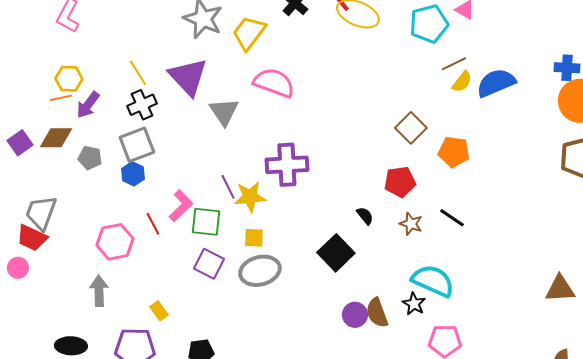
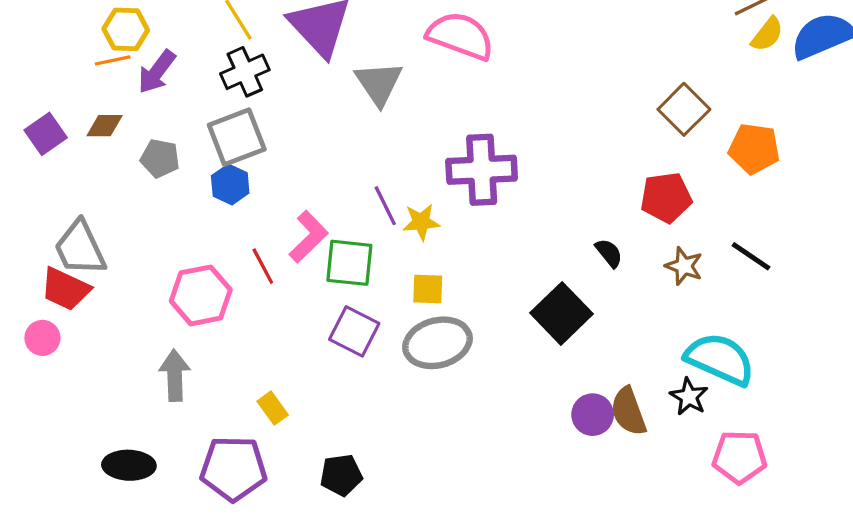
brown diamond: (56, 138) -> (104, 126), size x0.7
yellow star: (250, 197) -> (421, 222), size x0.7
gray trapezoid: (41, 213) -> (80, 248), turned -45

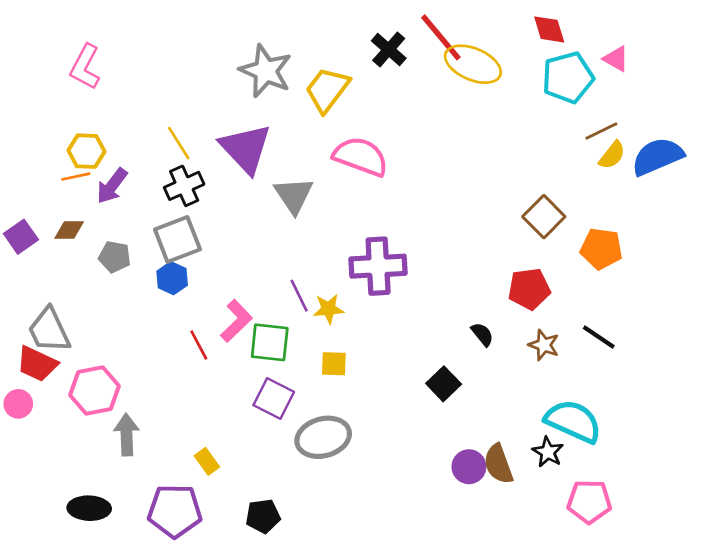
pink hexagon: (201, 295) -> (94, 390), moved
black square: (562, 313) -> (444, 384), size x0.7
gray ellipse: (437, 343) -> (323, 437), moved

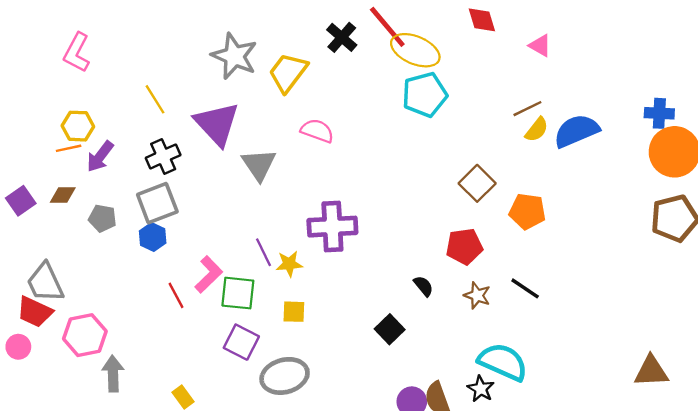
cyan pentagon: (568, 78) -> (425, 95), moved
yellow line: (179, 143) -> (155, 99), moved
pink semicircle: (361, 156) -> (317, 131), size x0.7

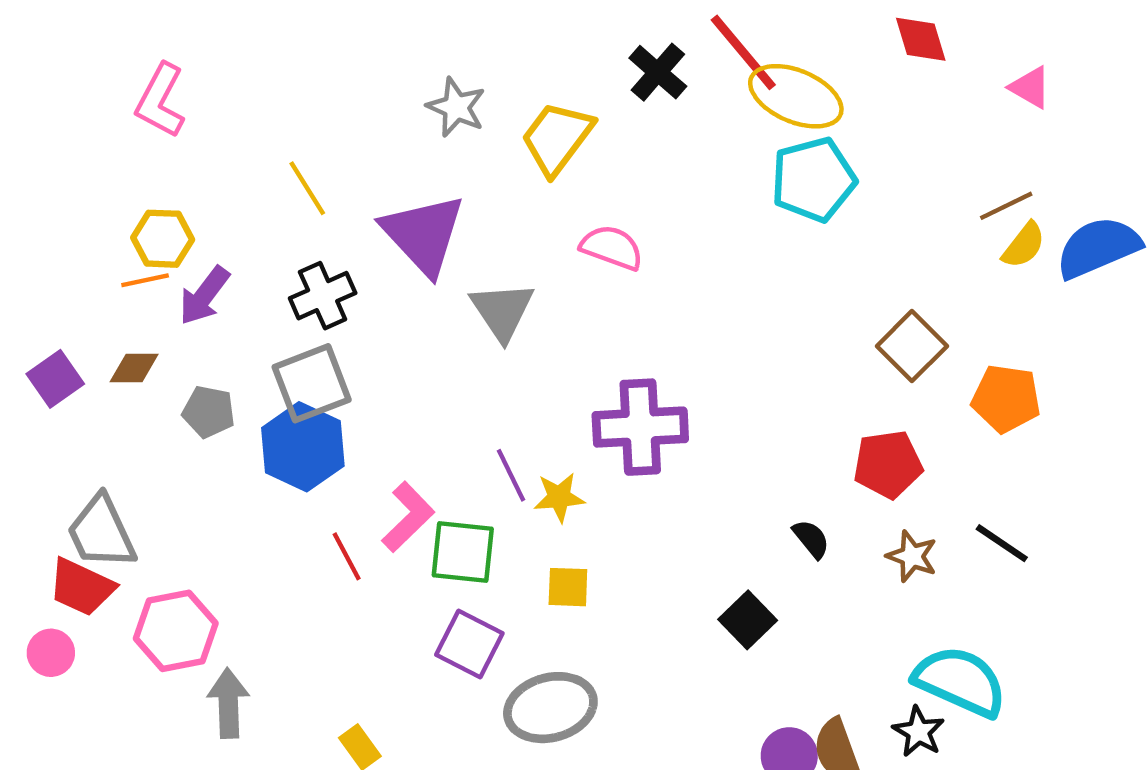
gray star: (234, 56) -> (456, 107), size x0.7
blue hexagon: (153, 237) -> (303, 447), size x1.6

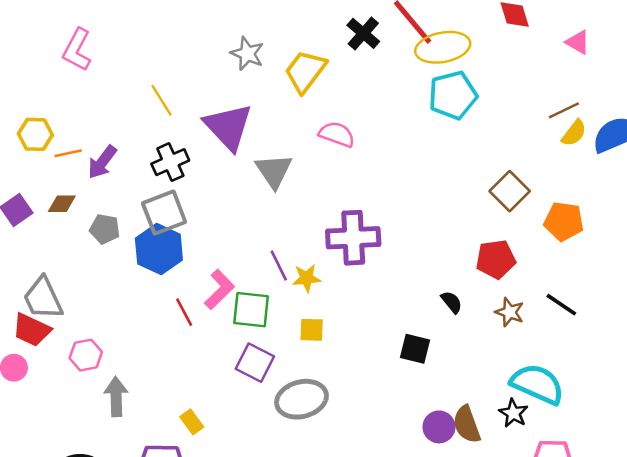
yellow ellipse: (796, 96) -> (443, 47), turned -34
yellow hexagon: (163, 239) -> (35, 134), moved
black square: (748, 620) -> (415, 349), turned -32
pink hexagon: (176, 631) -> (86, 355), size x0.7

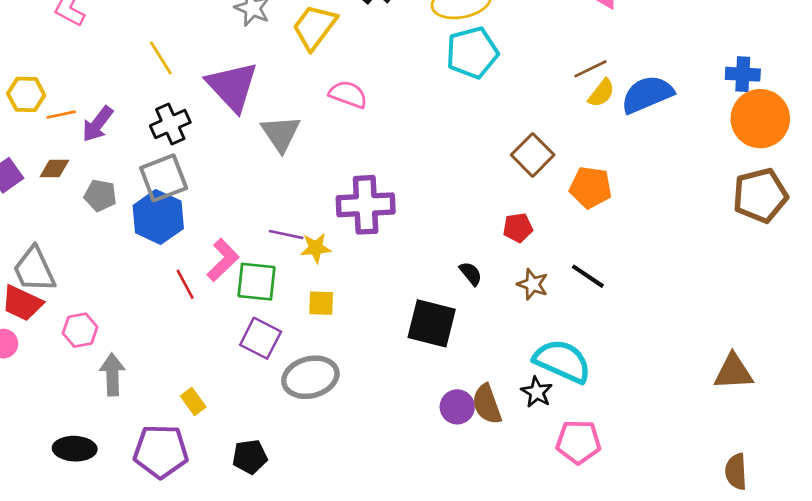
red pentagon: (496, 259) -> (518, 228), size x0.7
purple line: (279, 265) -> (286, 234), turned -52
black square: (415, 349) -> (432, 323), size x1.5

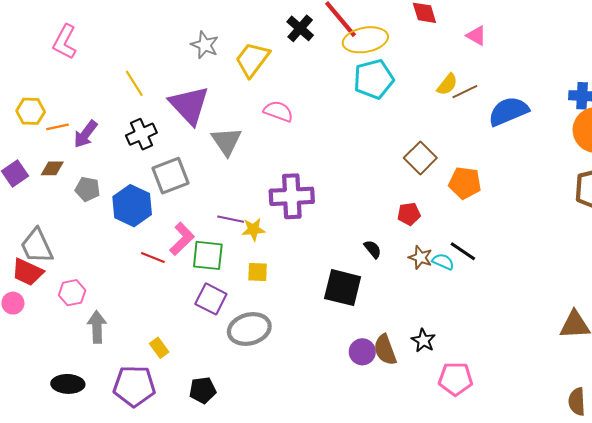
yellow semicircle: (601, 93) -> (447, 84), moved
gray square: (164, 178) -> (170, 176), moved
red line: (185, 284) -> (153, 257), turned -40
cyan semicircle: (562, 361) -> (443, 262), moved, size x0.5

